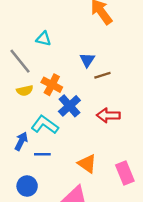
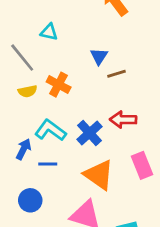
blue cross: (69, 106) -> (89, 133), moved
orange triangle: (87, 164) -> (99, 175), size x1.4
pink rectangle: (125, 173) -> (142, 165), moved

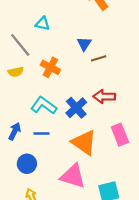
yellow semicircle: (28, 91) -> (16, 72), moved
blue arrow: (24, 149) -> (15, 131), moved

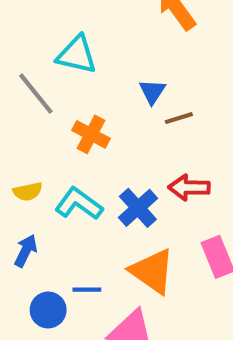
cyan triangle: (43, 24) -> (77, 55), size x1.5
yellow semicircle: (16, 72) -> (28, 192), moved
blue line: (41, 133) -> (87, 290), moved

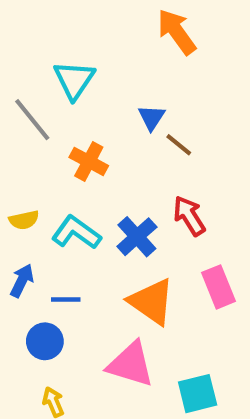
cyan triangle: (77, 55) -> (74, 80), turned 51
brown line: (179, 118) -> (179, 145), turned 56
red arrow: (189, 187) -> (189, 216), turned 57
blue line: (87, 290) -> (66, 299), moved

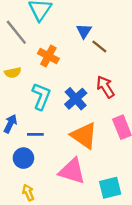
yellow semicircle: (24, 220) -> (13, 73), moved
cyan L-shape: (76, 233) -> (41, 96), turned 76

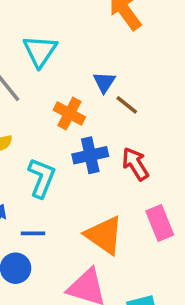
orange cross: (48, 56) -> (69, 114), moved
blue cross: (76, 99) -> (90, 155), moved, turned 30

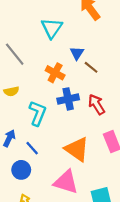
cyan triangle: (40, 51) -> (52, 28), moved
blue line: (33, 233) -> (32, 148), turned 48

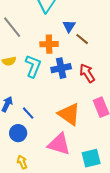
orange cross: (55, 73) -> (49, 44), turned -30
cyan L-shape: (38, 113) -> (33, 66), moved

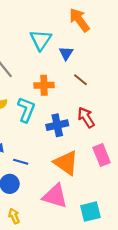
blue triangle: (69, 26) -> (66, 53), moved
blue cross: (61, 68) -> (57, 125), moved
blue line: (28, 113) -> (21, 162), turned -32

